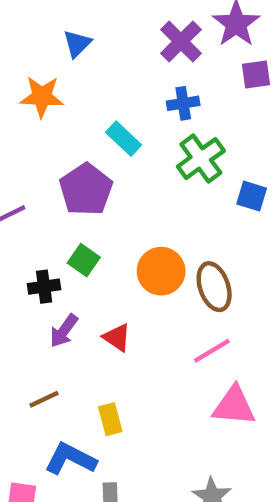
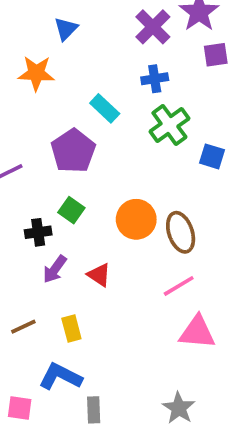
brown line: (44, 399) -> (23, 327), moved
yellow rectangle: (110, 419) -> (71, 328), moved

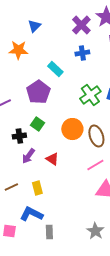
green cross: (169, 125) -> (90, 95), moved

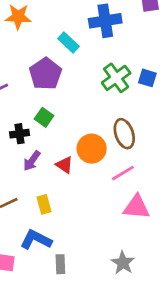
blue cross: (82, 53) -> (105, 21), size x1.6
orange circle: (72, 129) -> (92, 149), moved

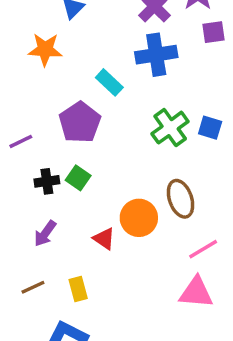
black cross: (20, 134) -> (47, 181), moved
purple arrow: (32, 161) -> (45, 233), moved
pink line: (123, 173) -> (203, 249), moved

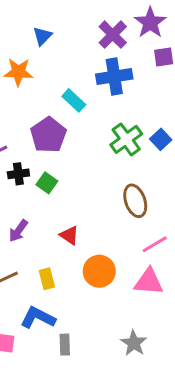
blue square: (210, 128) -> (161, 139), turned 30
black cross: (47, 181) -> (18, 174), moved
orange circle: (139, 218) -> (99, 271), moved

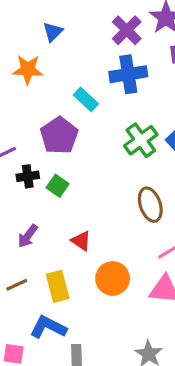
yellow rectangle: (47, 279) -> (58, 286), size x1.4

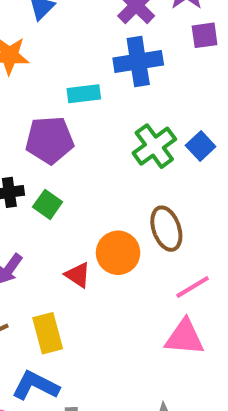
cyan rectangle: (86, 99) -> (84, 94), turned -50
purple pentagon: (59, 135) -> (50, 140), turned 30
orange circle: (113, 278) -> (118, 253), moved

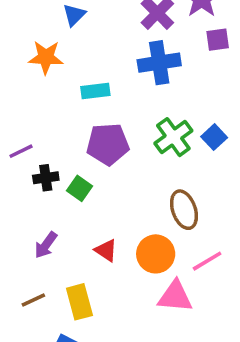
cyan rectangle: (84, 94) -> (95, 91), moved
purple pentagon: (50, 140) -> (108, 144), moved
orange circle: (118, 253) -> (156, 254), moved
pink triangle: (184, 337) -> (175, 296), moved

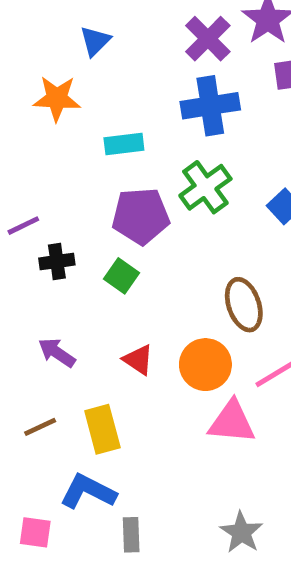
green cross: (173, 137) -> (205, 187), moved
green square: (79, 188) -> (122, 276), moved
purple arrow: (46, 245) -> (57, 353), turned 88

